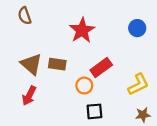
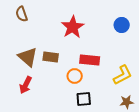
red rectangle: (101, 68) -> (90, 60), turned 42

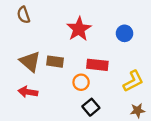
blue circle: (122, 25) -> (125, 33), moved
red arrow: (26, 85) -> (28, 92), turned 72
black square: (84, 99) -> (91, 107), turned -35

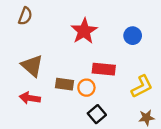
brown semicircle: (23, 15) -> (25, 16), turned -140
brown rectangle: (55, 62) -> (64, 84), moved

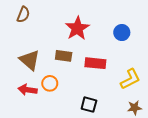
brown rectangle: (64, 84) -> (64, 56), moved
orange circle: (86, 88) -> (50, 83), moved
black square: (97, 114) -> (89, 105), turned -35

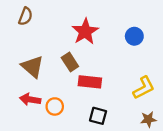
brown rectangle: (64, 56) -> (70, 62), turned 49
red rectangle: (95, 63) -> (90, 82), moved
orange circle: (50, 83) -> (55, 106), moved

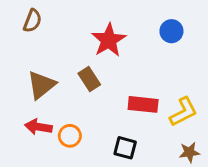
blue circle: (134, 36) -> (171, 31), moved
brown triangle: (32, 67) -> (41, 85), turned 40
red rectangle: (90, 82) -> (143, 104), moved

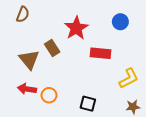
brown rectangle: (89, 79) -> (52, 48), moved
brown triangle: (41, 85) -> (29, 60), turned -30
red rectangle: (143, 104) -> (100, 53), moved

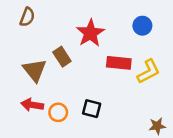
yellow L-shape: (129, 78) -> (149, 71), moved
black square: (88, 104) -> (92, 109), moved

